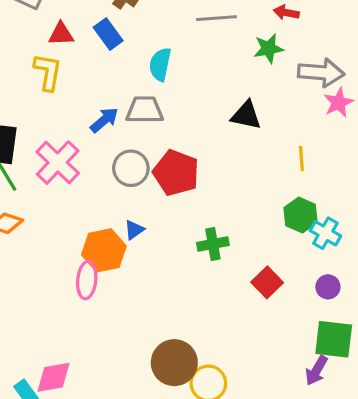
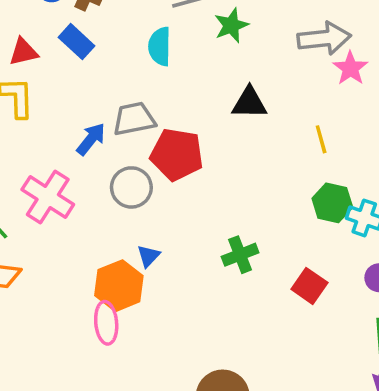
green star: (268, 48) -> (231, 25), moved
cyan semicircle: (160, 64) -> (160, 46), moved
red pentagon: (176, 173) -> (177, 154), moved

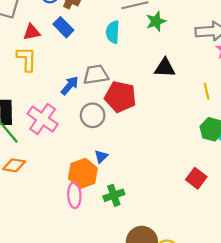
green cross: (240, 255) -> (114, 195), moved

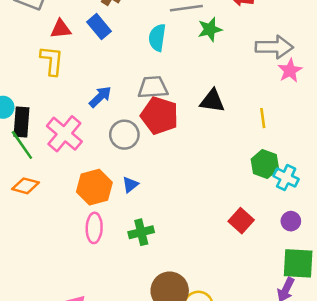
black triangle: (165, 68) -> (212, 101), moved
gray trapezoid: (96, 75) -> (153, 87), moved
orange hexagon: (83, 173) -> (94, 187), moved

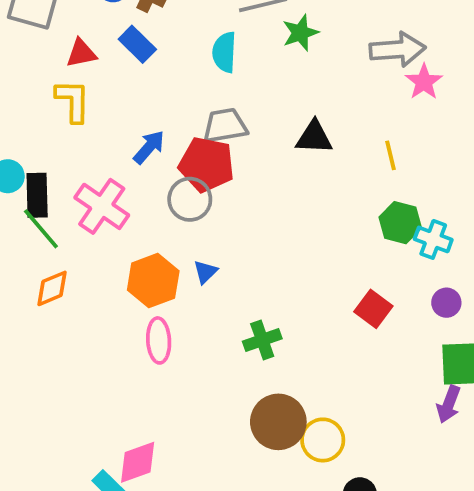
red pentagon: (160, 116) -> (207, 164), moved
orange diamond: (26, 186) -> (52, 288), turned -32
green cross: (141, 232) -> (262, 340), moved

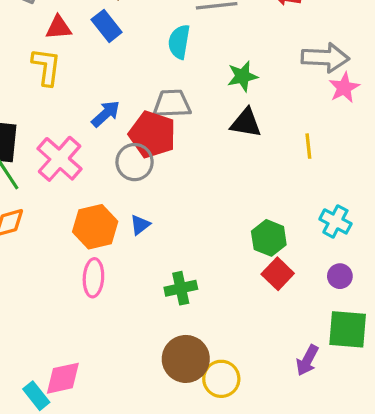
green star: (300, 33) -> (242, 76), moved
green hexagon: (400, 223) -> (269, 238), moved
purple arrow: (449, 404) -> (307, 360), moved

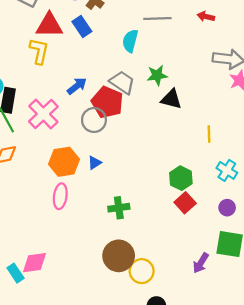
red triangle: (58, 28) -> (49, 25), size x1.5
green star: (242, 76) -> (157, 75), moved
gray trapezoid: (172, 104) -> (122, 82), turned 32
yellow line: (308, 146) -> (209, 134), moved

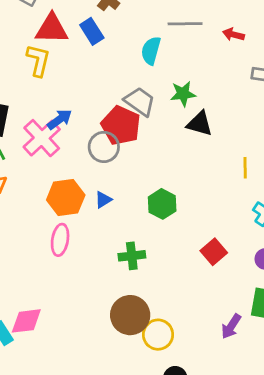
red arrow: (206, 17) -> (233, 34), moved
blue arrow: (77, 86) -> (60, 119), moved
green hexagon: (181, 178) -> (162, 204), moved

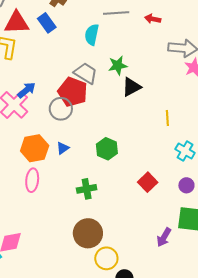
black triangle: (200, 124) -> (131, 87), turned -40
yellow circle: (158, 335) -> (106, 258), moved

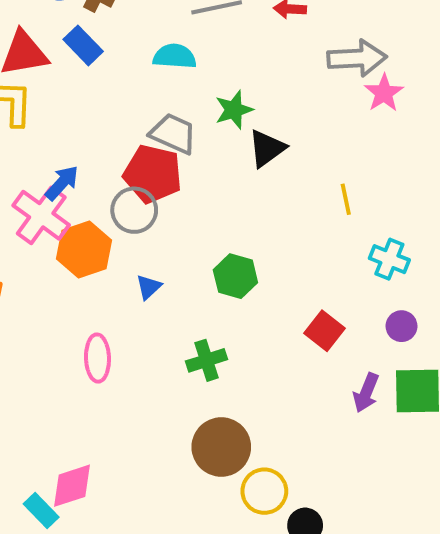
cyan semicircle: (92, 35) -> (175, 56), turned 90
orange hexagon: (35, 148) -> (84, 250), moved
purple arrow: (164, 237) -> (366, 393), moved

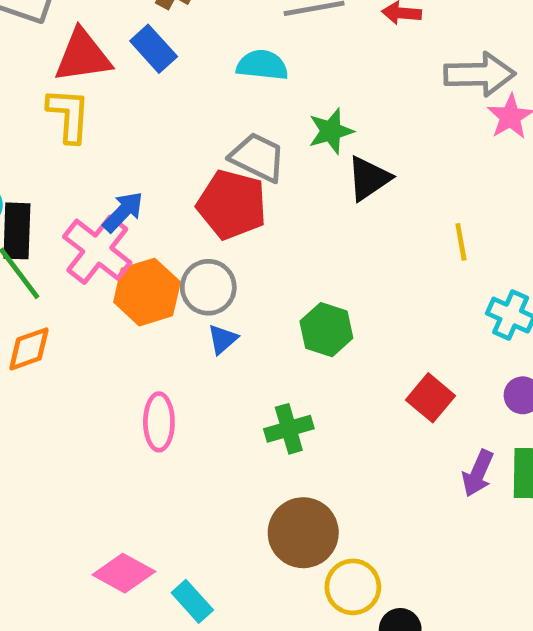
gray circle: (134, 210) -> (208, 287), moved
pink diamond: (72, 486) -> (124, 573), turned 45
cyan rectangle: (41, 510) -> (192, 601), moved

